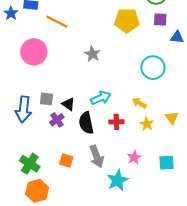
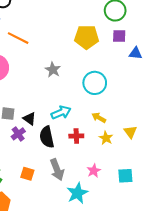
cyan circle: (153, 68) -> (95, 83), moved

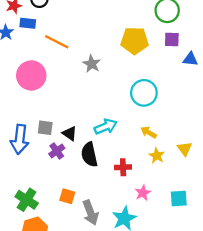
gray star: (53, 70) -> (92, 64), moved
red cross: (76, 136) -> (123, 167), moved
gray arrow: (57, 170) -> (90, 213), moved

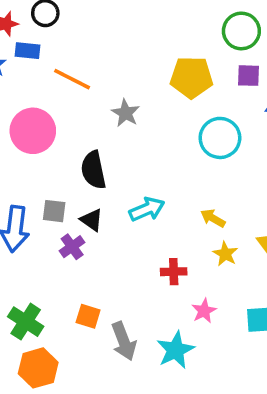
cyan circle: (144, 93) -> (220, 138), moved
black semicircle: (89, 154) -> (93, 170), moved

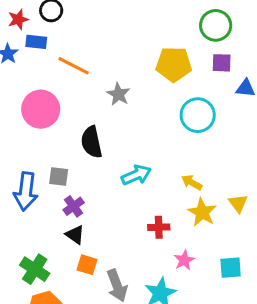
black triangle: (92, 220) -> (75, 235), moved
yellow star: (225, 254) -> (202, 212), size x1.4

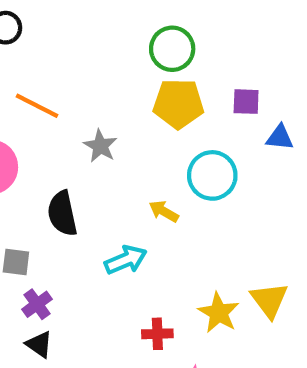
green circle: (216, 25) -> (172, 49), moved
yellow arrow: (192, 182) -> (164, 211), moved
yellow triangle: (238, 203) -> (269, 300), size x1.4

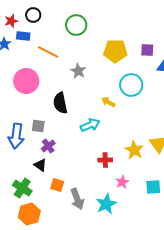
green circle: (172, 49) -> (76, 25), moved
black triangle: (39, 344) -> (40, 165), moved

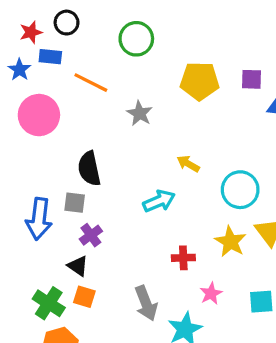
pink circle: (26, 81) -> (39, 115), moved
cyan circle: (131, 85) -> (240, 190), moved
black semicircle: (60, 103) -> (89, 169), moved
orange square: (57, 185) -> (84, 297), moved
gray arrow: (77, 199) -> (146, 303), moved

